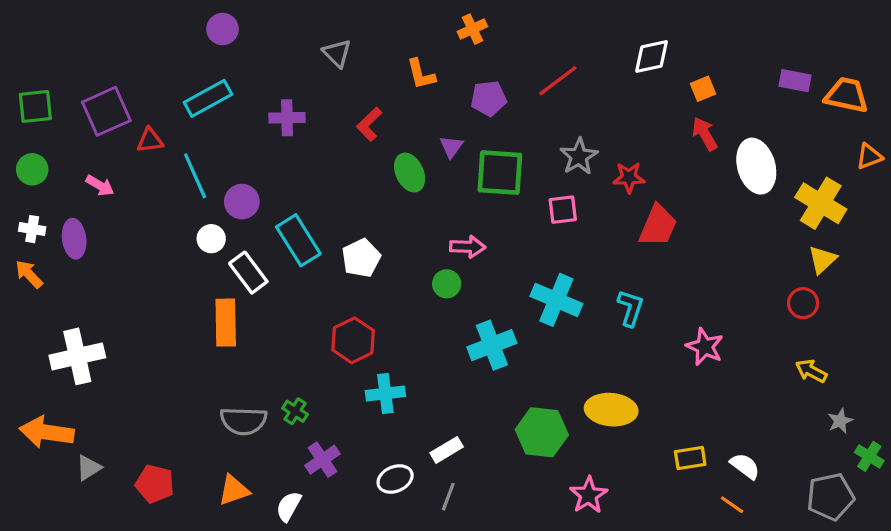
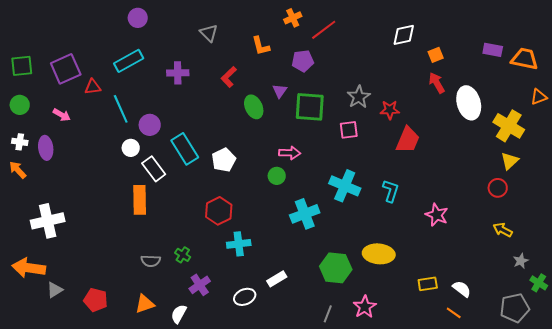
red line: (558, 81) -> (324, 30), moved
gray semicircle: (243, 421) -> (151, 261), size x0.7
gray line: (448, 497) -> (328, 314), moved

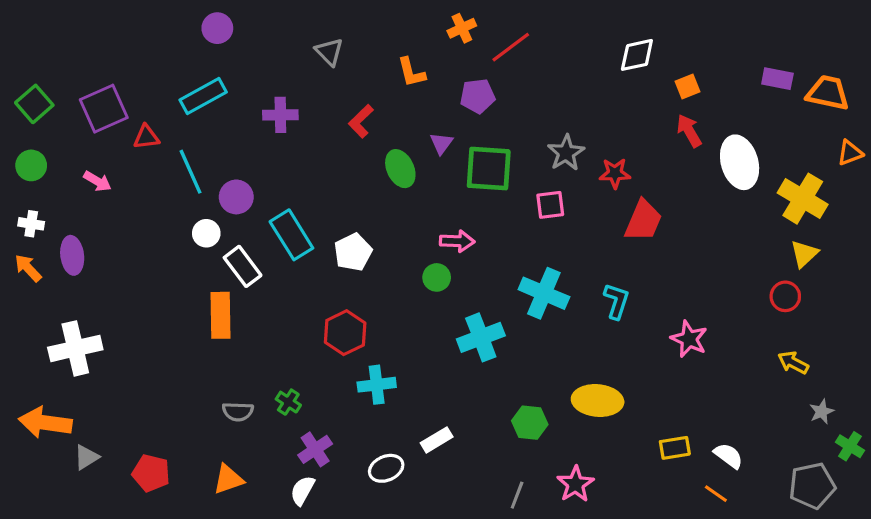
green square: (22, 66) -> (34, 104), turned -35
purple ellipse: (46, 148) -> (72, 255), moved
green hexagon: (336, 268) -> (530, 423), size x0.7
white semicircle: (179, 314) -> (303, 490), moved

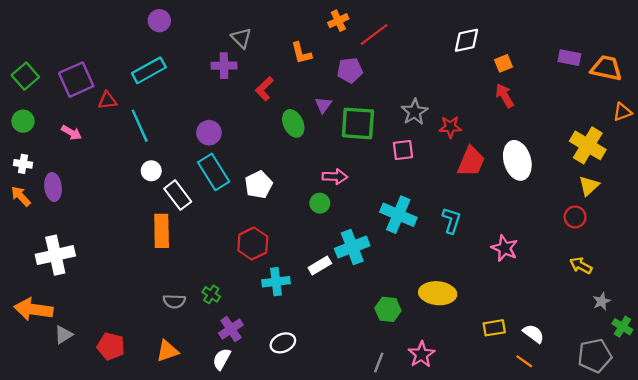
purple cross: (280, 115) -> (224, 66), moved
white ellipse: (740, 162) -> (517, 160), moved
purple circle: (236, 197) -> (209, 133), moved
white rectangle: (437, 440) -> (320, 265), moved

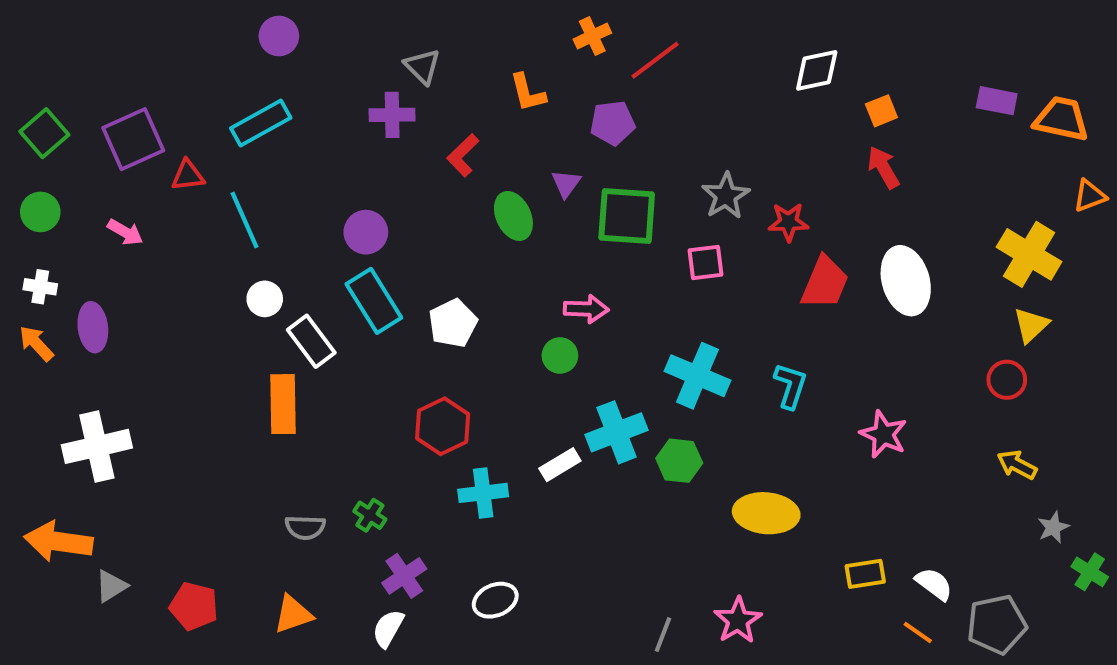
green hexagon: (388, 309) -> (679, 461), moved
gray pentagon: (595, 356) -> (997, 624), moved

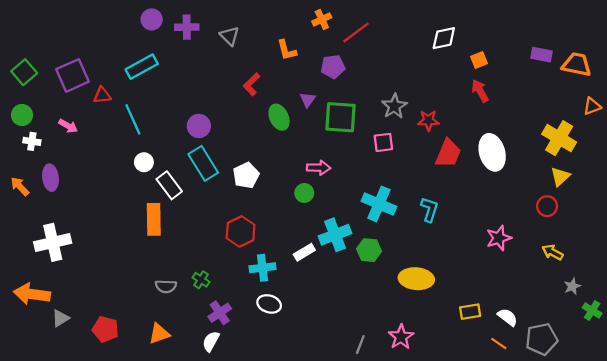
purple cross: (392, 115) -> (187, 27), moved
white cross: (40, 287) -> (32, 141), moved
pink star: (883, 434) -> (499, 238), moved, turned 30
white ellipse: (495, 600) -> (269, 304), moved, turned 40

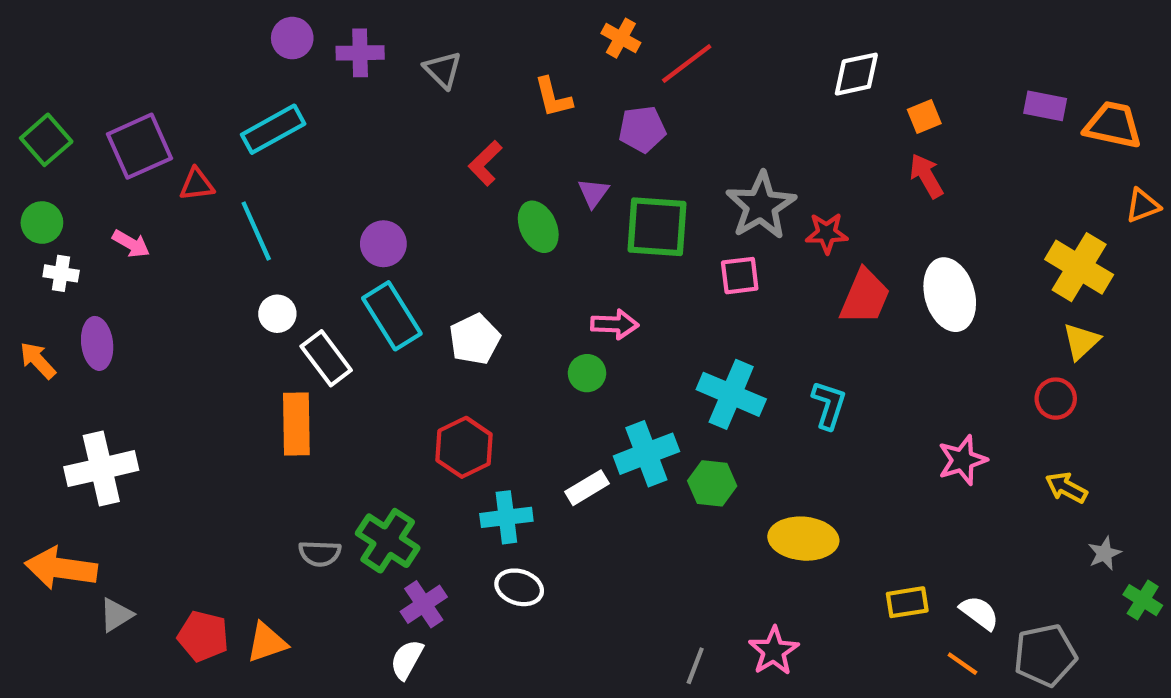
orange cross: (322, 19) -> (621, 38), turned -36
gray star: (394, 106) -> (761, 206), size x1.4
green cross: (201, 280) -> (388, 541), size x1.8
orange triangle: (159, 334) -> (267, 642), moved

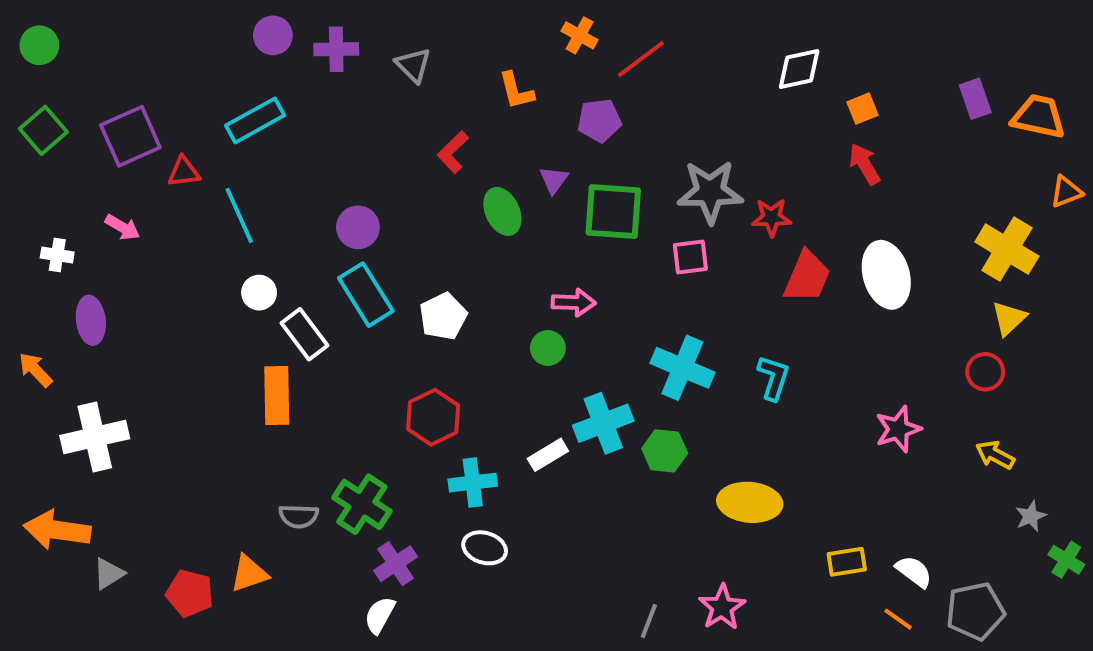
purple rectangle: (1045, 106) -> (975, 99), turned 60
gray star: (761, 206) -> (710, 192), turned 30
green circle: (42, 223) -> (39, 45), moved
orange arrow: (38, 360) -> (35, 370), moved
orange triangle: (267, 642) -> (249, 574), moved

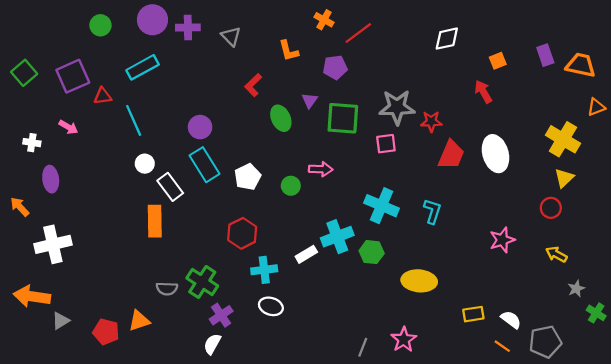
purple circle: (273, 35) -> (152, 20), size x1.4
green circle: (39, 45) -> (100, 25), moved
orange square: (863, 109) -> (498, 61), moved
green circle: (548, 348) -> (291, 186), moved

